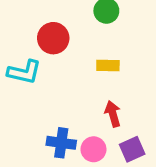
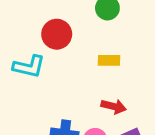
red arrow: (113, 114) -> (114, 106), turned 120

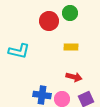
red circle: (57, 34) -> (49, 21), moved

